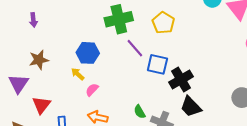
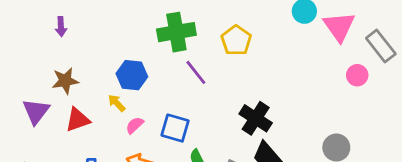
blue square: (157, 64) -> (175, 128), moved
black cross: (181, 79) -> (256, 118), turned -30
red triangle: (41, 105) -> (78, 120), moved, turned 30

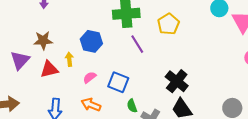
yellow arrow: (117, 103) -> (69, 59), moved, turned 32

